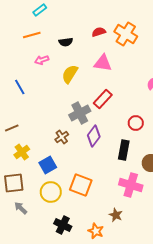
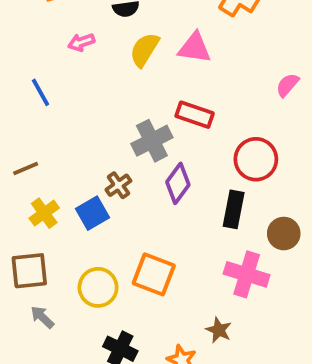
yellow semicircle: (70, 74) -> (144, 50), moved
red rectangle: (103, 99) -> (195, 115), turned 66
red circle: (136, 123) -> (256, 159), size x1.5
blue square: (48, 165) -> (92, 213), moved

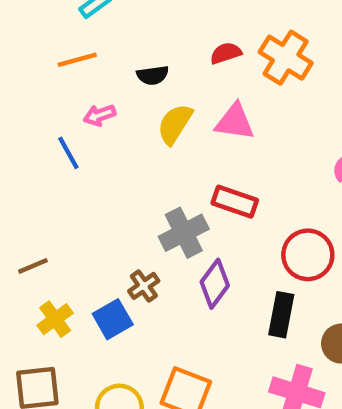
blue line: (40, 92) -> (68, 153), moved

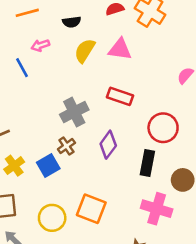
gray cross: (184, 233) -> (74, 112), moved

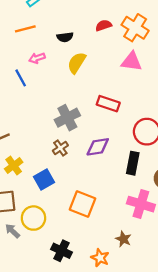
pink triangle: (120, 49) -> (132, 62), moved
purple diamond: (108, 145) -> (98, 147), turned 45
blue square: (48, 166) -> (44, 180), moved
yellow circle: (52, 218) -> (33, 218), moved

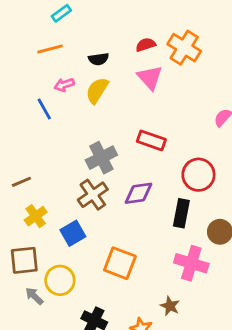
pink triangle: (132, 62) -> (150, 78), moved, turned 40
yellow semicircle: (77, 63) -> (97, 90), moved
brown cross: (60, 148) -> (93, 195), size x1.5

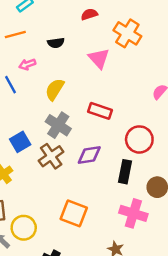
red semicircle: (146, 45) -> (89, 14), moved
yellow semicircle: (97, 90) -> (55, 89), moved
gray cross: (101, 158) -> (58, 125), turned -30
blue square: (73, 233) -> (20, 142), moved

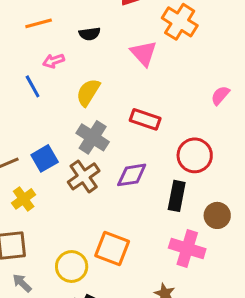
yellow circle: (24, 228) -> (72, 266), moved

